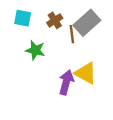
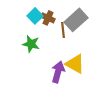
cyan square: (23, 18) -> (35, 16), moved, turned 35
brown cross: (55, 20) -> (48, 18), turned -32

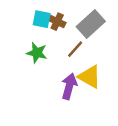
cyan square: (35, 16) -> (42, 19), turned -35
brown line: (63, 30) -> (75, 49), moved, turned 49

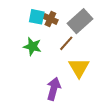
yellow triangle: (90, 77) -> (79, 68), turned 30
purple arrow: (69, 86) -> (54, 89), moved

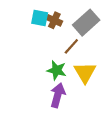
green star: (32, 46) -> (57, 70), moved

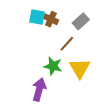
gray rectangle: (86, 23) -> (81, 21), size x0.7
purple arrow: (58, 95) -> (39, 90), moved

